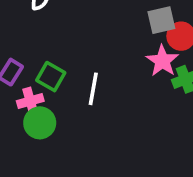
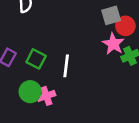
pink cross: (30, 101) -> (46, 96), moved

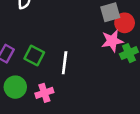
pink star: (113, 44) -> (112, 41), turned 30
green circle: (30, 92) -> (15, 87), moved

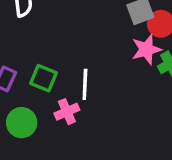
pink cross: (44, 93) -> (67, 112), moved

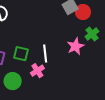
pink star: (146, 49) -> (75, 46), moved

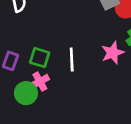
pink cross: (37, 71) -> (40, 82), moved

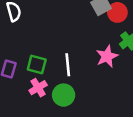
green circle: (26, 93) -> (64, 95), moved

